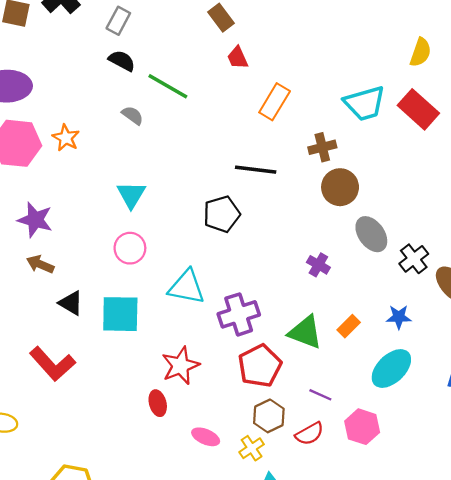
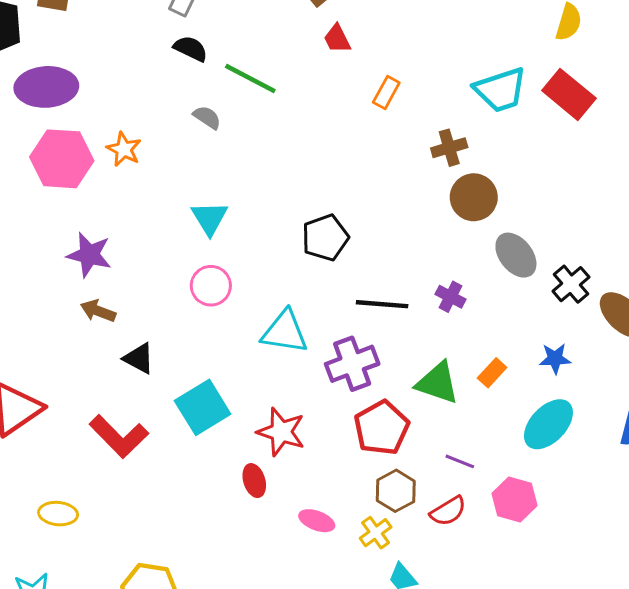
orange rectangle: (275, 102) -> (386, 93), size x0.7
black line: (256, 170) -> (382, 304), moved
cyan square: (120, 314) -> (203, 407), moved, turned -30
red star: (180, 366) -> (281, 432), turned -30

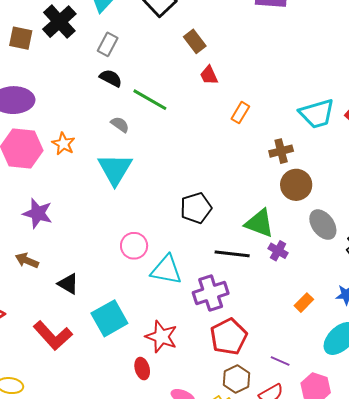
cyan triangle: (210, 218) -> (115, 169), moved, size x1.4
pink circle: (211, 286) -> (134, 246), moved
brown arrow: (98, 311) -> (27, 261), moved
green triangle: (438, 383) -> (259, 223), moved

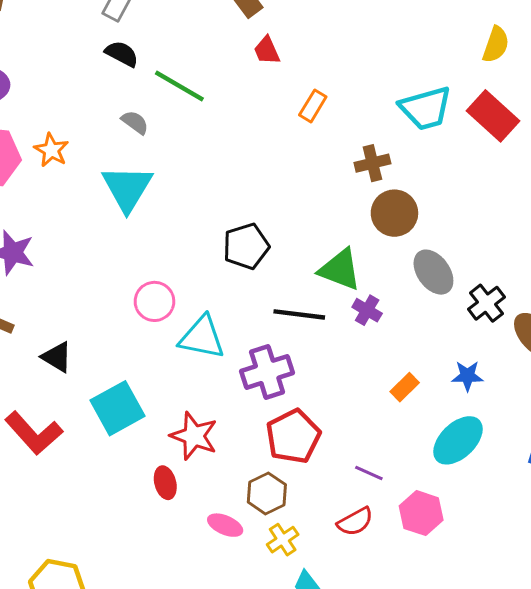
brown hexagon: (237, 379) -> (267, 493), moved

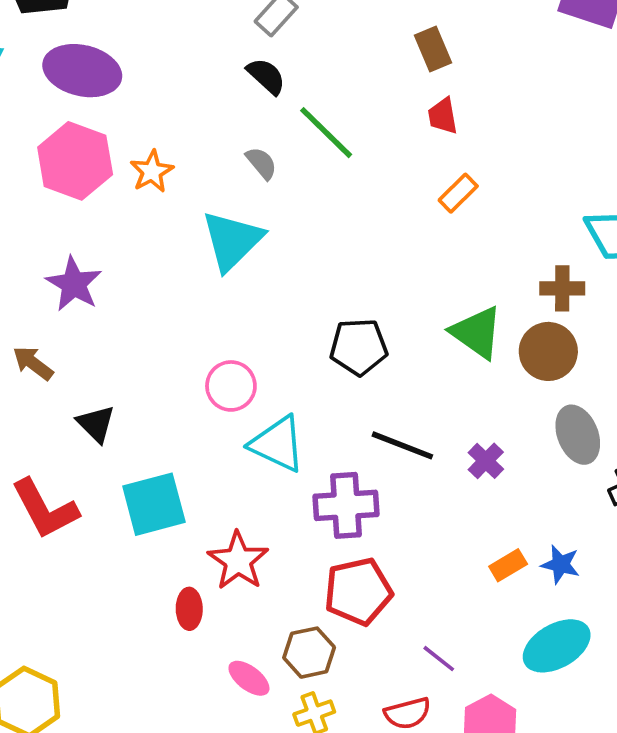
orange rectangle: (313, 106) -> (458, 193), moved
brown cross: (372, 163) -> (562, 288), moved
green triangle: (340, 270) -> (477, 332), moved
blue star: (467, 376) -> (560, 564), moved

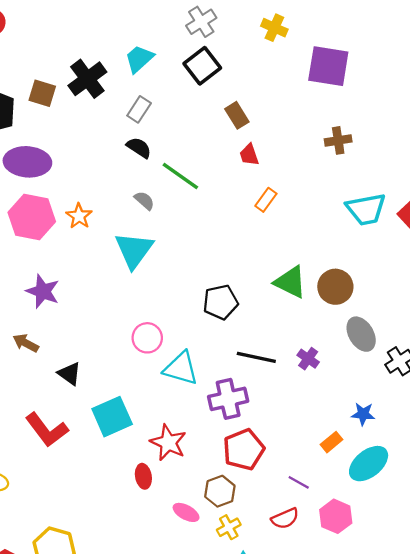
brown cross: (562, 288) -> (338, 140), moved
orange rectangle: (508, 565) -> (331, 442), moved

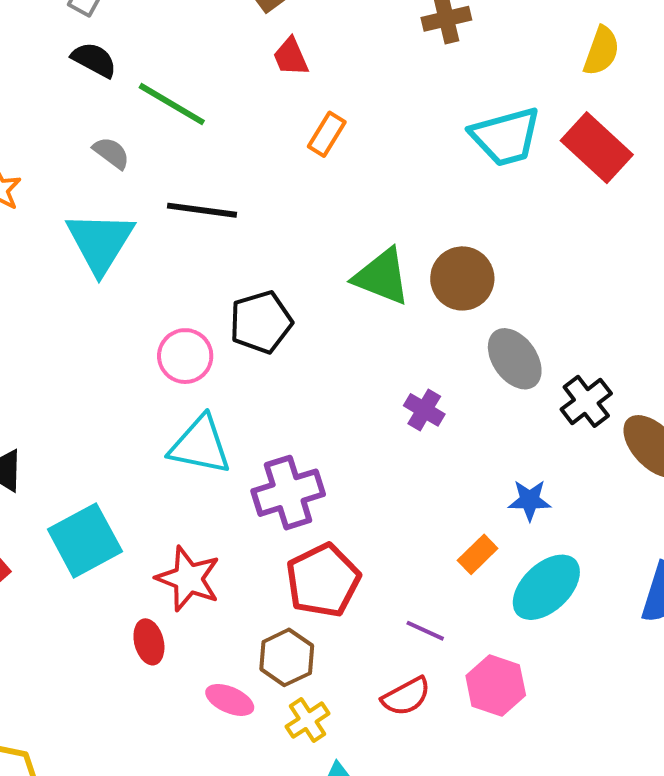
pink circle: (147, 338) -> (185, 356), moved
black line: (256, 357) -> (202, 210), moved

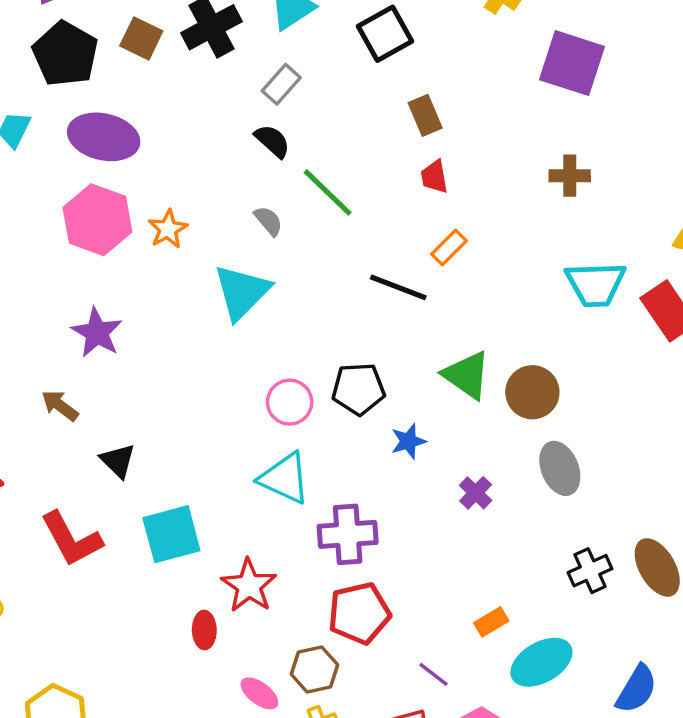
black line: (202, 210) -> (398, 287), moved
black cross: (586, 401) -> (590, 571), moved
blue star: (530, 500) -> (408, 441), moved, turned -30

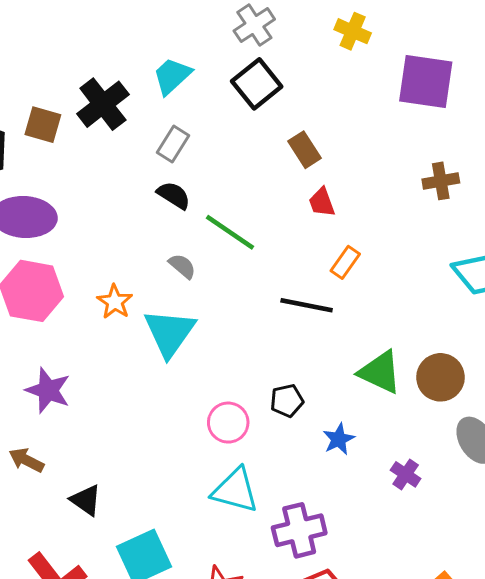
orange star: (168, 229) -> (115, 302), moved
black pentagon: (358, 389) -> (287, 401), size x0.7

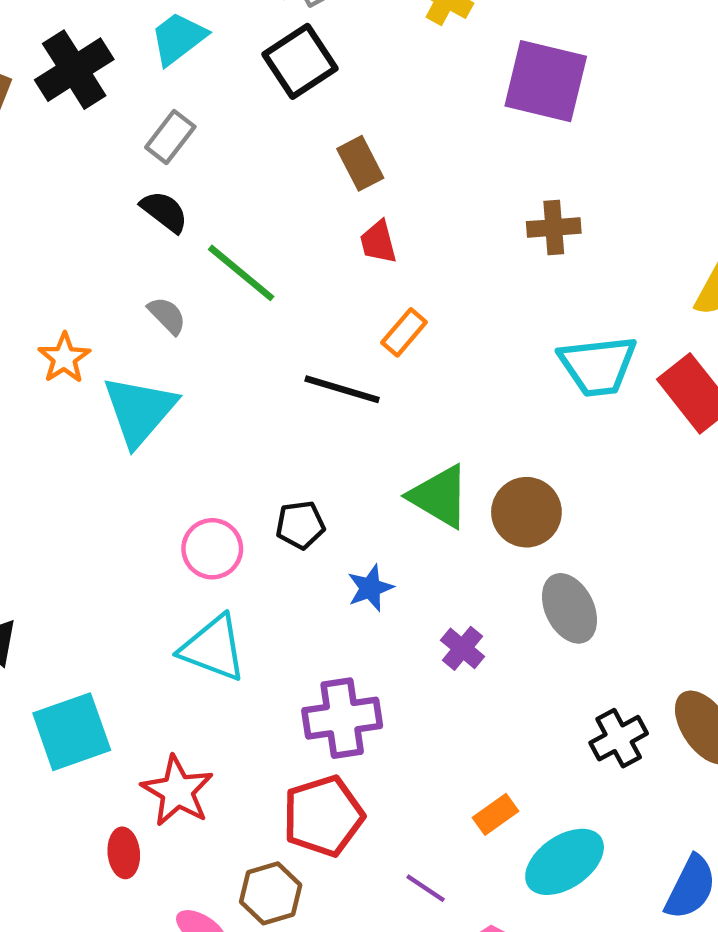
purple cross: (299, 530) -> (342, 718), moved

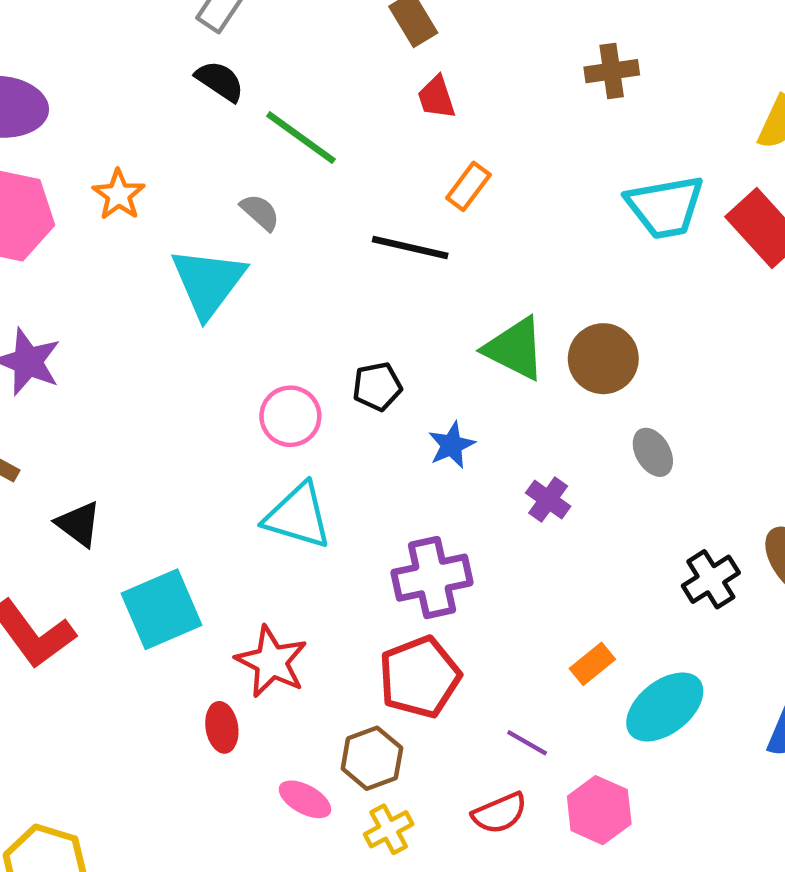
gray semicircle: (167, 316) -> (260, 212), moved
orange star: (64, 358) -> (119, 195), moved
gray ellipse: (569, 608) -> (653, 452), size x0.7

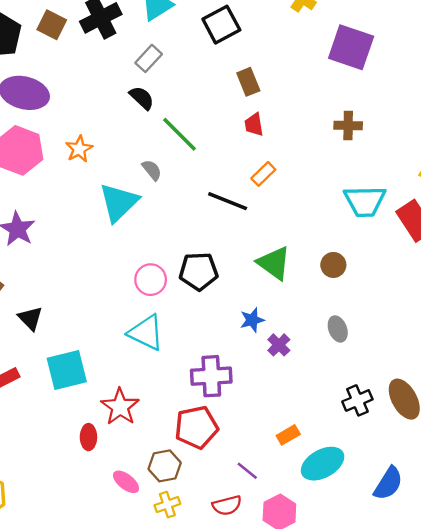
brown circle: (603, 359) -> (333, 265), moved, size x0.7
black pentagon: (377, 386) -> (199, 271), size x1.5
blue star: (452, 445) -> (252, 320), moved

